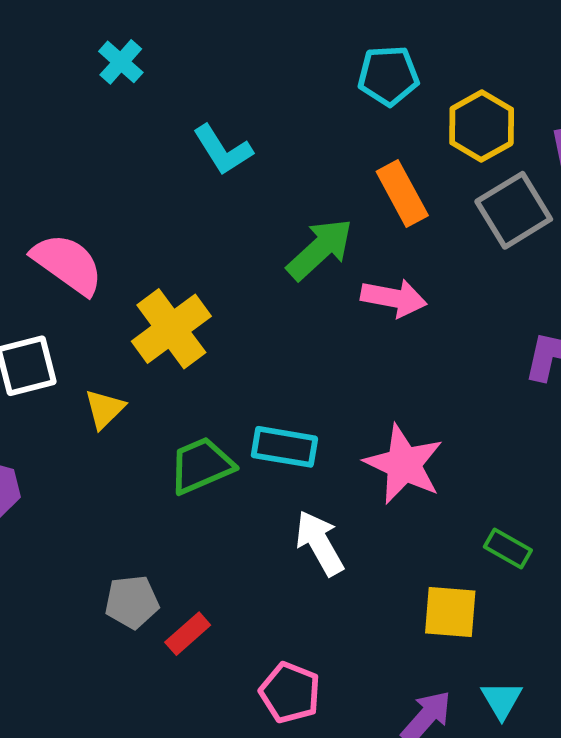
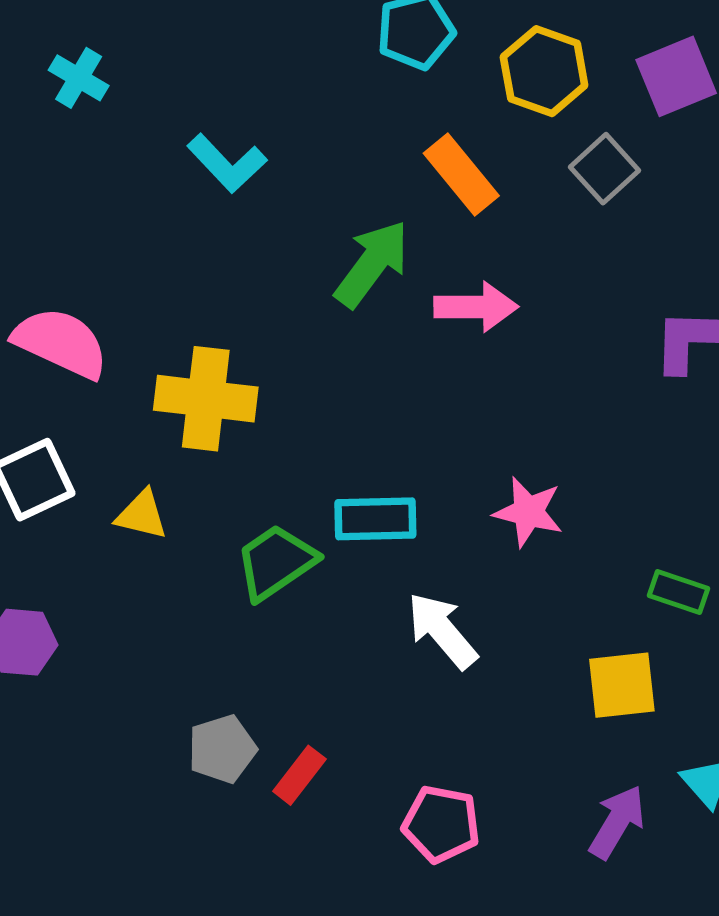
gray square: (514, 210) -> (604, 169), size x0.7
yellow cross: (171, 329) -> (206, 399), turned -36
yellow triangle: (105, 409) -> (142, 515), turned -51
pink star: (404, 464) -> (528, 512), size x0.7

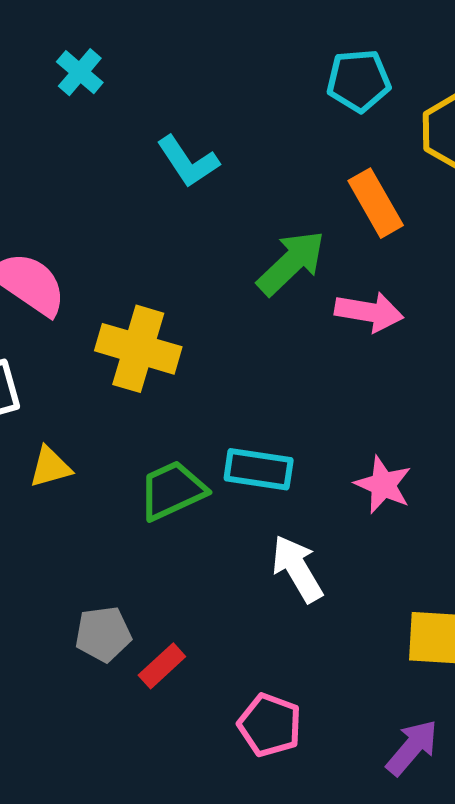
yellow triangle: (142, 515) -> (50, 467), moved, turned -39

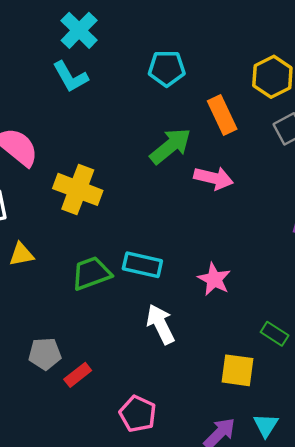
cyan cross: (80, 72) -> (79, 30), moved, size x1.4
cyan pentagon: (359, 81) -> (167, 68), moved
cyan L-shape: (188, 162) -> (70, 77), moved

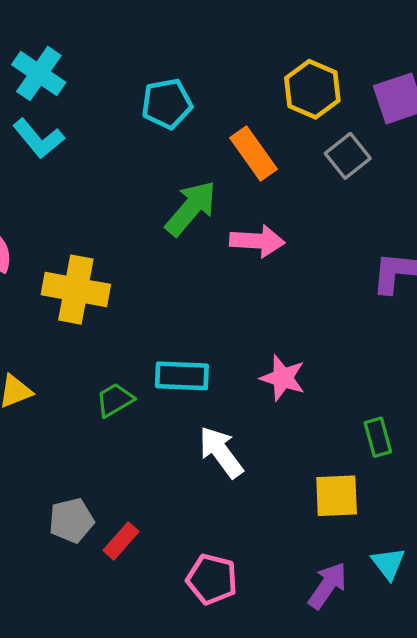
green trapezoid: (91, 273) -> (115, 400), size x0.7
green rectangle: (275, 334) -> (378, 437), turned 52

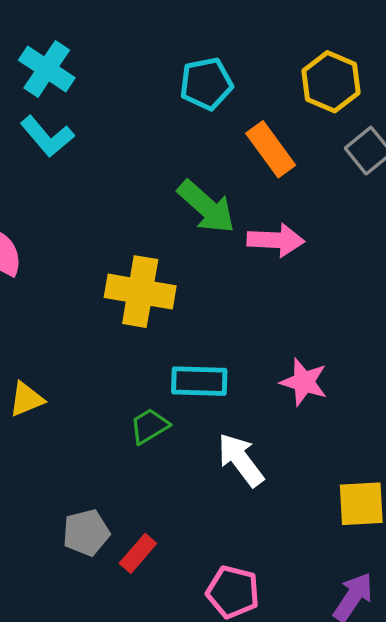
cyan pentagon: (167, 104) -> (206, 84), moved
green arrow: (191, 208) -> (206, 207), turned 92
yellow cross: (76, 290) -> (140, 292), moved
green trapezoid: (115, 400) -> (149, 426), moved

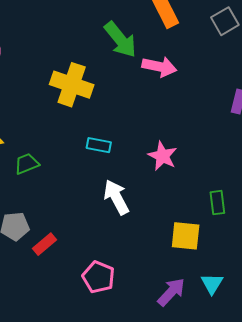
cyan rectangle: (199, 381) -> (99, 145), size x0.7
green trapezoid: (149, 426) -> (27, 164), moved

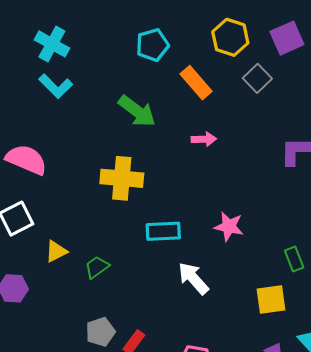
green arrow: (120, 40) -> (137, 111), moved
pink arrow: (159, 67) -> (204, 139), size x0.7
cyan rectangle: (99, 145) -> (163, 231), size x1.4

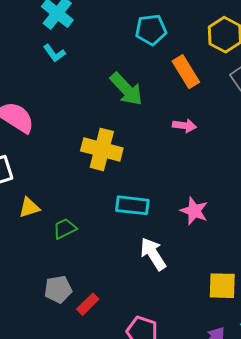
cyan L-shape: (56, 86) -> (54, 53), size x0.7

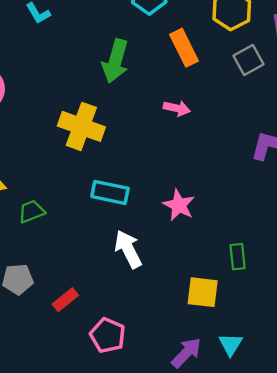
green arrow: (126, 89) -> (115, 61), turned 54
red rectangle: (88, 304) -> (65, 300), moved

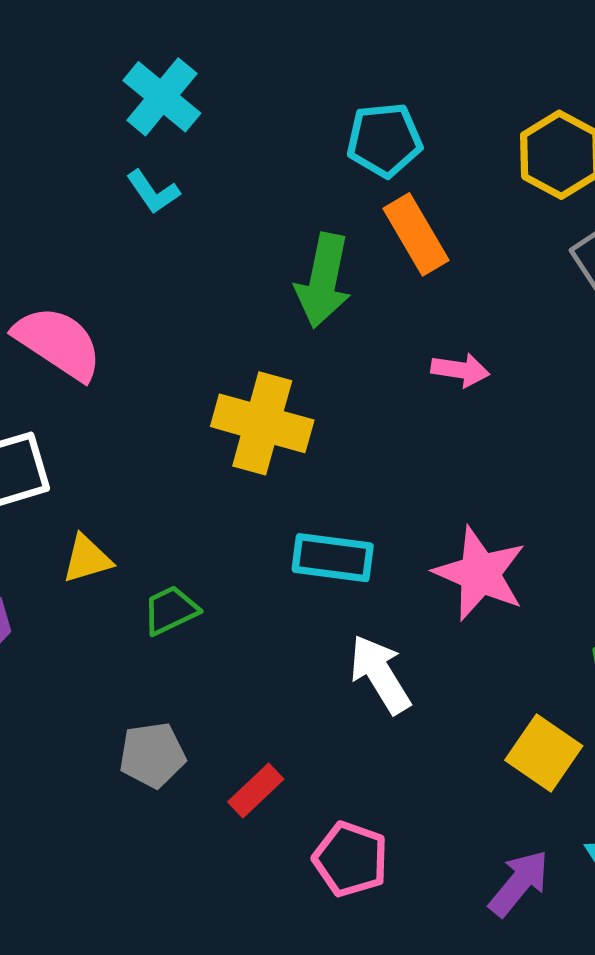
orange rectangle: (184, 48) -> (416, 234), moved
pink star: (179, 205) -> (480, 574), size x1.4
yellow square: (203, 292) -> (544, 753), turned 32

